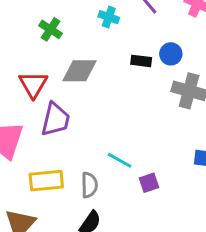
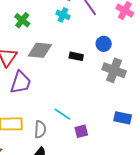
black rectangle: (141, 61) -> (76, 56), moved

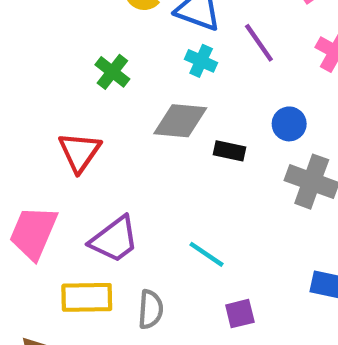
gray diamond: (40, 50) -> (180, 121), moved
purple trapezoid: (21, 82) -> (114, 239), moved, turned 35
cyan line: (62, 114) -> (207, 254), moved

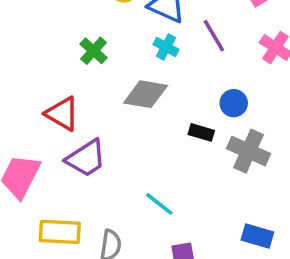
black rectangle: (230, 151) -> (201, 132), moved
red triangle: (79, 152) -> (62, 114), turned -39
purple trapezoid: (114, 239) -> (86, 158), moved

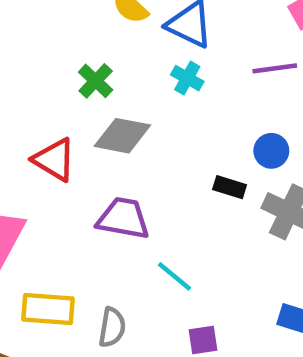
purple line: (214, 36) -> (275, 68), moved, turned -68
gray diamond: (146, 94) -> (122, 136), moved
purple trapezoid: (86, 158) -> (123, 218), moved, turned -138

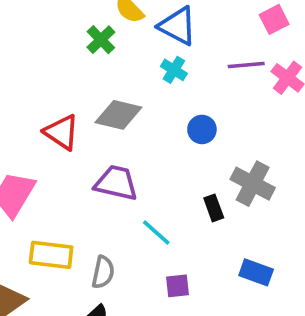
green cross: (96, 81) -> (101, 40), moved
blue circle: (271, 151) -> (202, 129), moved
black rectangle: (230, 187) -> (214, 208), moved, turned 50

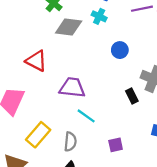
gray diamond: (118, 115) -> (69, 27), moved
cyan line: (156, 232) -> (86, 116), moved
yellow rectangle: (51, 255) -> (38, 135), turned -50

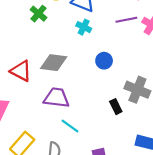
gray diamond: (69, 27) -> (54, 63), moved

